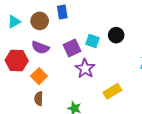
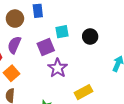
cyan square: (93, 41) -> (62, 32), moved, turned -32
purple semicircle: (40, 48) -> (14, 45), turned 90

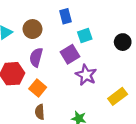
blue rectangle: (38, 11) -> (65, 16), moved
black circle: (90, 36) -> (123, 42), moved

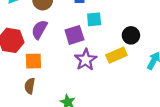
orange square: (38, 88) -> (33, 61), turned 35
yellow rectangle: (118, 96) -> (116, 55), moved

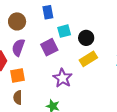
black circle: (131, 35) -> (86, 38), moved
purple star: (86, 60) -> (63, 78), moved

